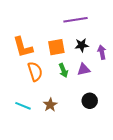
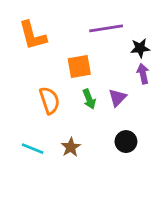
black star: (82, 45) -> (140, 48), moved
orange L-shape: (23, 47) -> (33, 35), moved
purple triangle: (84, 69) -> (117, 98), turned -32

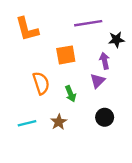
purple arrow: (143, 74) -> (105, 61), moved
green arrow: (89, 99) -> (70, 94), moved
cyan line: (33, 149) -> (27, 123), turned -36

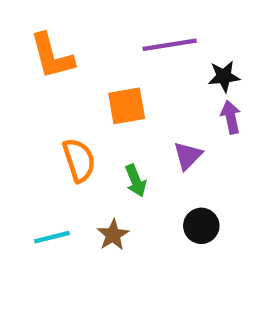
purple arrow: (105, 61) -> (231, 117), moved

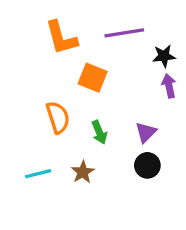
orange L-shape: (52, 56) -> (61, 38), moved
orange square: (127, 106) -> (93, 78), turned 32
purple triangle: (188, 156) -> (146, 132), moved

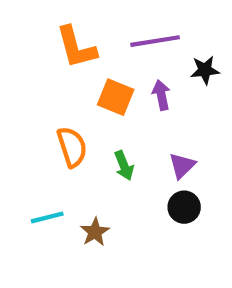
purple arrow: (169, 86) -> (161, 95), moved
brown star: (83, 172) -> (95, 232), moved

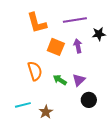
green arrow: (124, 166) -> (60, 80), turned 144
purple triangle: (182, 166) -> (79, 80), moved

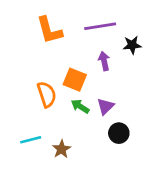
orange square: (56, 47) -> (75, 80), moved

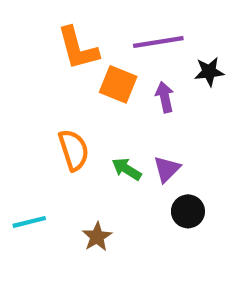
orange square: (75, 80) -> (118, 84), moved
cyan line: (31, 140) -> (29, 222), moved

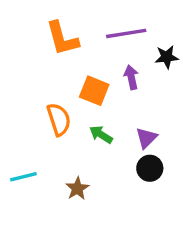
orange square: (118, 84) -> (94, 91), moved
purple triangle: (167, 169) -> (146, 138), moved

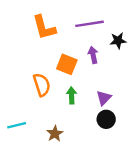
green arrow: (101, 135) -> (72, 95), turned 56

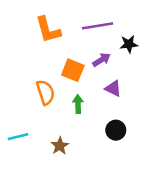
purple arrow: (93, 55) -> (101, 60), turned 70
purple triangle: (104, 98) -> (113, 88), moved, turned -49

